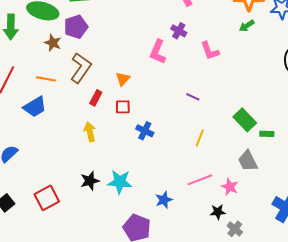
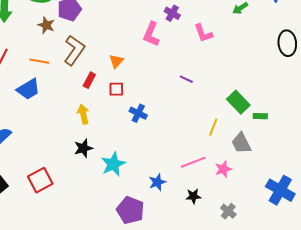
yellow line: (200, 138) -> (213, 127), moved
black star: (90, 181) -> (83, 148), moved
cyan star: (120, 182) -> (113, 164), turned -30
pink star: (230, 187) -> (223, 169), turned 30
black star: (218, 212) -> (193, 196), moved

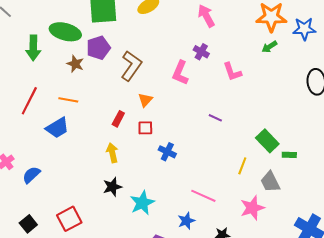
brown L-shape: (74, 50) -> (131, 66), moved
pink line: (193, 162) -> (203, 196), moved, turned 45
pink star: (223, 169) -> (252, 208), size x1.4

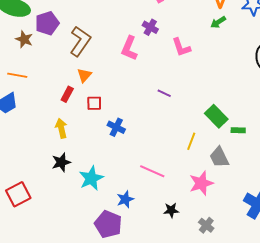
orange triangle: (145, 100) -> (84, 75), moved
blue star: (186, 221) -> (125, 199), moved

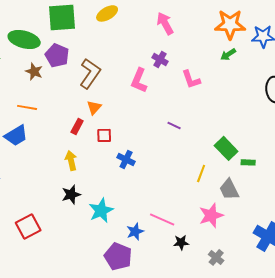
purple pentagon: (47, 23) -> (57, 55), turned -30
pink line: (152, 171) -> (162, 219), moved

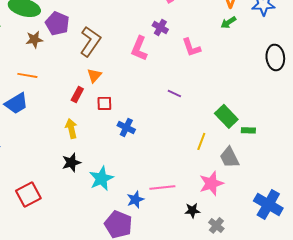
brown star: (34, 71) -> (34, 39), turned -30
pink line: (162, 219) -> (162, 187), turned -30
black star: (181, 242) -> (192, 210), moved

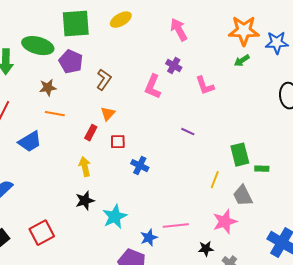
brown star: (34, 39) -> (48, 88), moved
brown L-shape: (90, 41) -> (104, 80), size x0.7
orange line: (27, 75) -> (55, 114), moved
green rectangle: (226, 116) -> (240, 155), turned 30

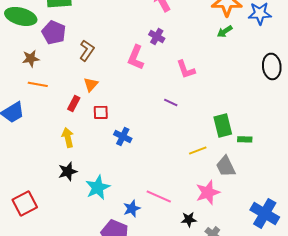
pink L-shape: (205, 86) -> (186, 69), moved
yellow line: (215, 180) -> (198, 150), turned 48
pink line: (176, 226) -> (159, 196), turned 30

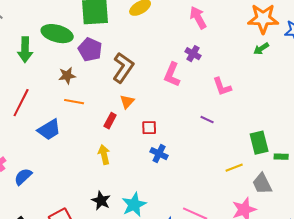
brown L-shape: (87, 50) -> (123, 68), size x1.4
red square: (101, 112) -> (149, 128), moved
black star: (68, 171) -> (101, 201), moved, turned -30

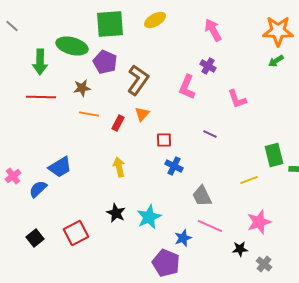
red line: (21, 103) -> (41, 97), moved, turned 64
purple line: (207, 120) -> (210, 134), moved
red rectangle: (110, 121) -> (118, 123), moved
blue trapezoid: (49, 130) -> (60, 167), moved
gray trapezoid: (262, 184) -> (202, 196), moved

